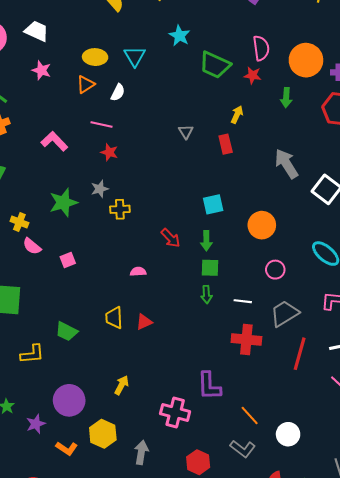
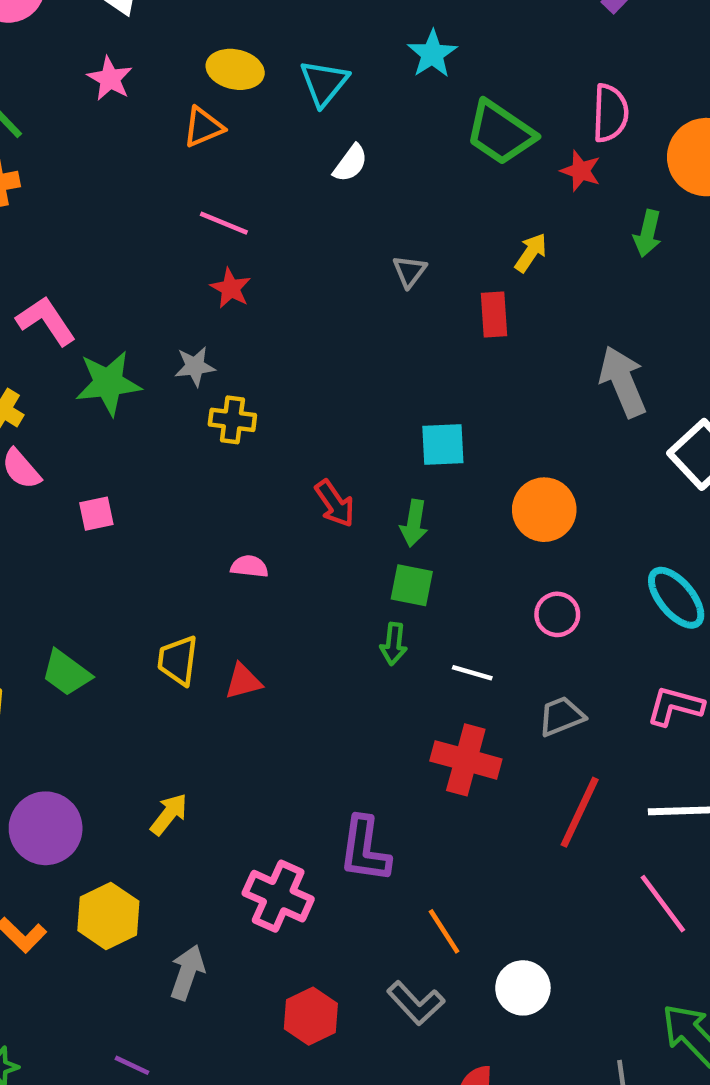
white semicircle: (118, 92) -> (350, 163), moved
pink L-shape: (54, 141) -> (46, 321), moved
gray trapezoid: (285, 313) -> (561, 716), size x0.7

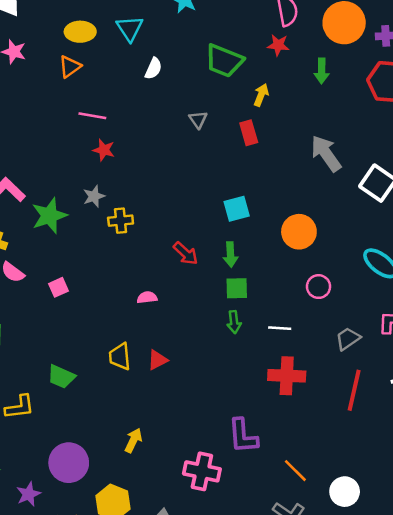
green trapezoid: (500, 133) -> (224, 61), moved
gray trapezoid: (561, 716) -> (348, 339), moved

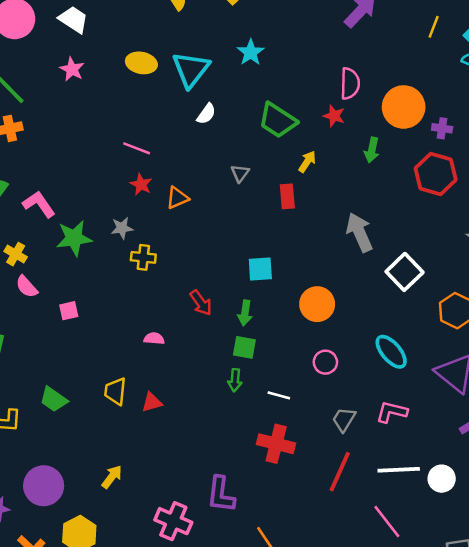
cyan triangle: (130, 28) -> (191, 70), size x1.4
orange triangle: (70, 67) -> (177, 198), moved
gray trapezoid: (348, 339) -> (344, 419), turned -36

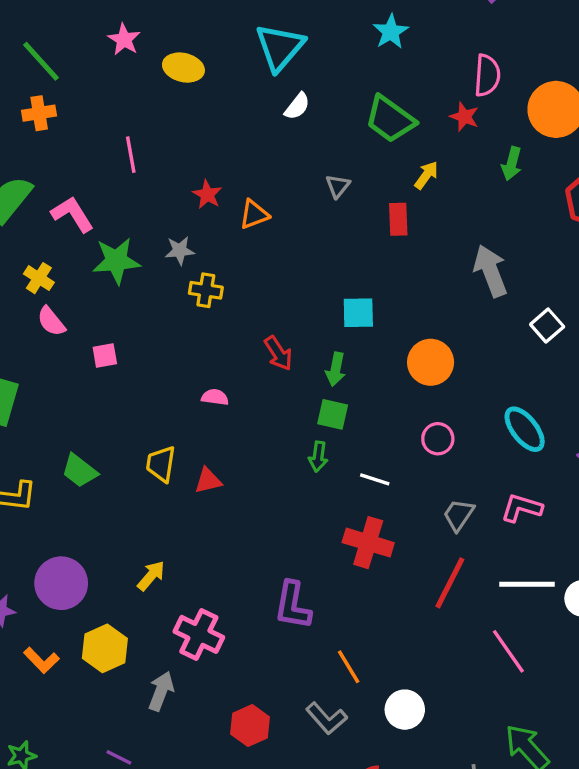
cyan star: (251, 52) -> (391, 32), moved
yellow ellipse: (141, 63) -> (183, 68), moved
pink line: (137, 148) -> (131, 155), moved, turned 56
white square: (405, 272) -> (547, 326), size x0.7
pink cross: (173, 521) -> (199, 634), moved

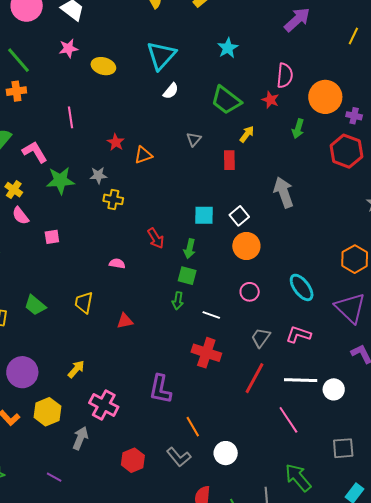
pink star: (124, 40) -> (68, 48), turned 30
white square: (547, 326) -> (239, 216), moved
red triangle: (208, 481) -> (125, 321), moved

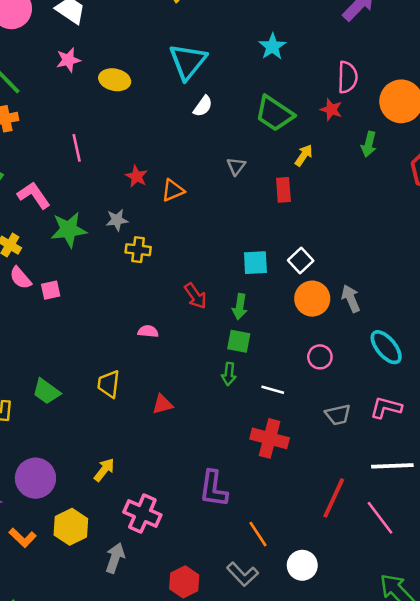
gray arrow: (284, 192) -> (351, 299), moved, size x0.7
pink square: (52, 237) -> (51, 290), moved
gray trapezoid: (261, 338) -> (338, 415), turned -135
red line: (254, 378) -> (334, 498), moved

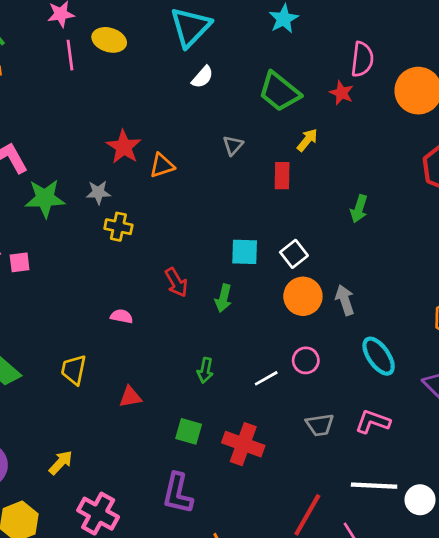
green arrow: (369, 144) -> (359, 209), moved
pink line: (77, 148) -> (70, 55), moved
red star: (137, 176) -> (124, 147), size x1.4
green square: (239, 341) -> (189, 431), moved
white line: (273, 390) -> (266, 378), moved, turned -50

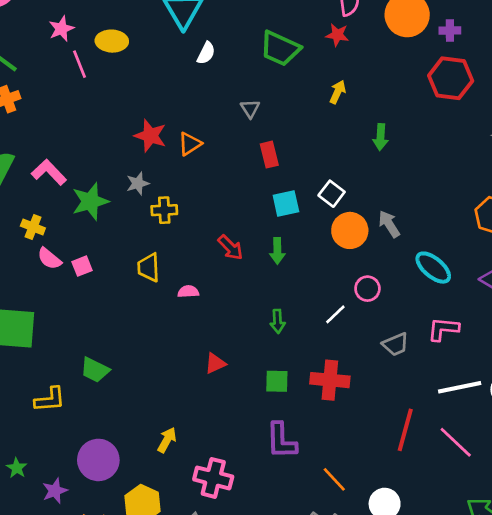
yellow arrow: (307, 140) -> (338, 92), moved
red rectangle: (282, 176) -> (269, 155), moved
yellow trapezoid: (74, 370) -> (149, 267), moved

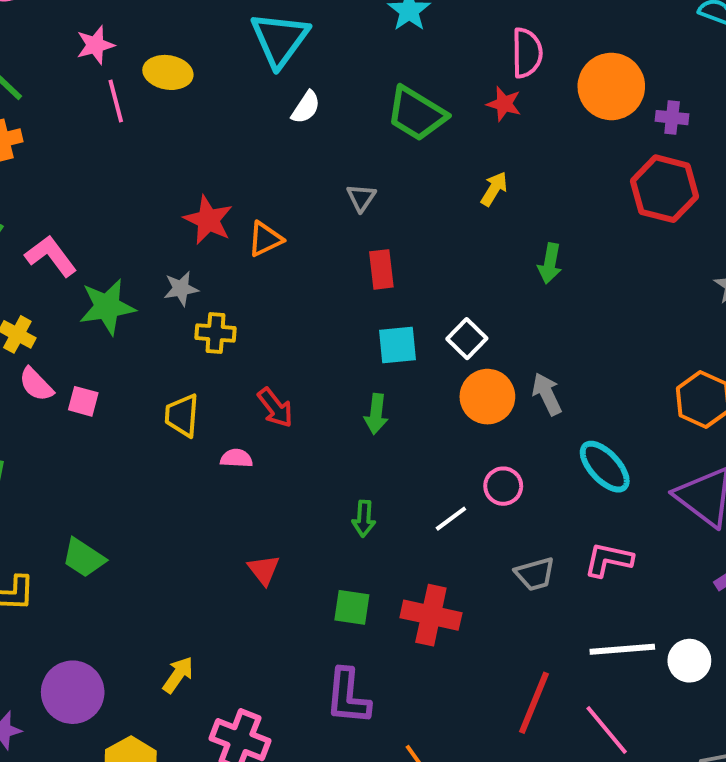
red arrow: (230, 248) -> (275, 408), moved
pink square: (82, 266) -> (83, 401), turned 30
red triangle: (215, 363) -> (264, 570), turned -50

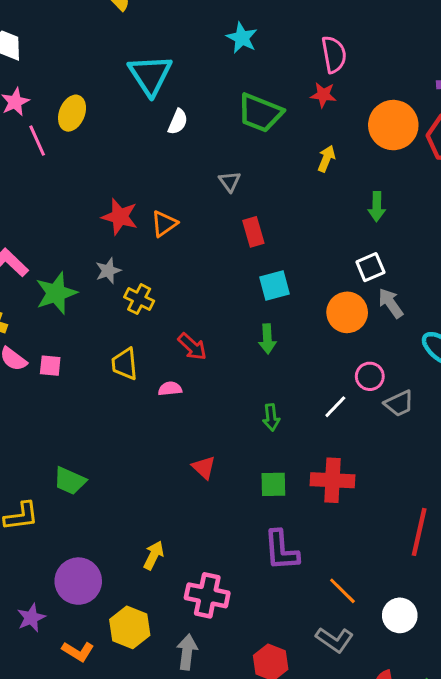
yellow ellipse: (168, 72) -> (72, 113), turned -68
orange circle: (611, 86) -> (393, 125), moved
yellow cross: (216, 333) -> (139, 299), turned 32
white square: (467, 339) -> (370, 267), moved, turned 32
gray trapezoid: (535, 574) -> (399, 403), moved

